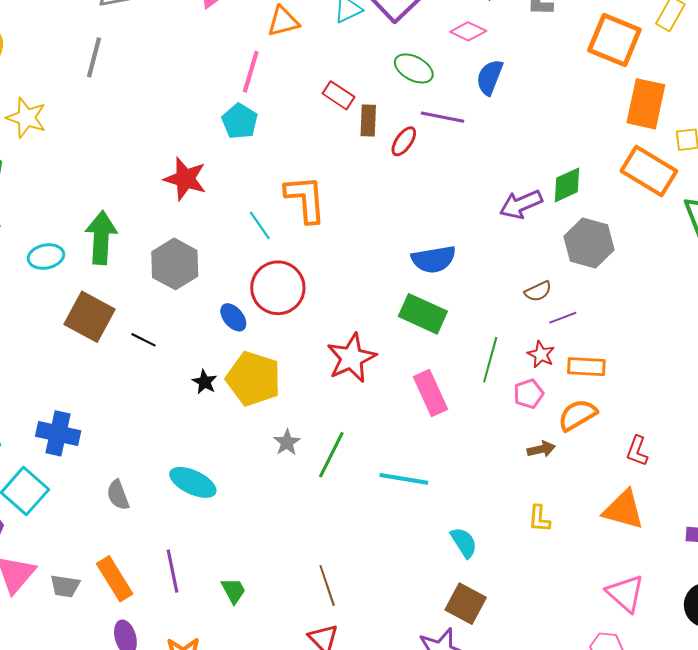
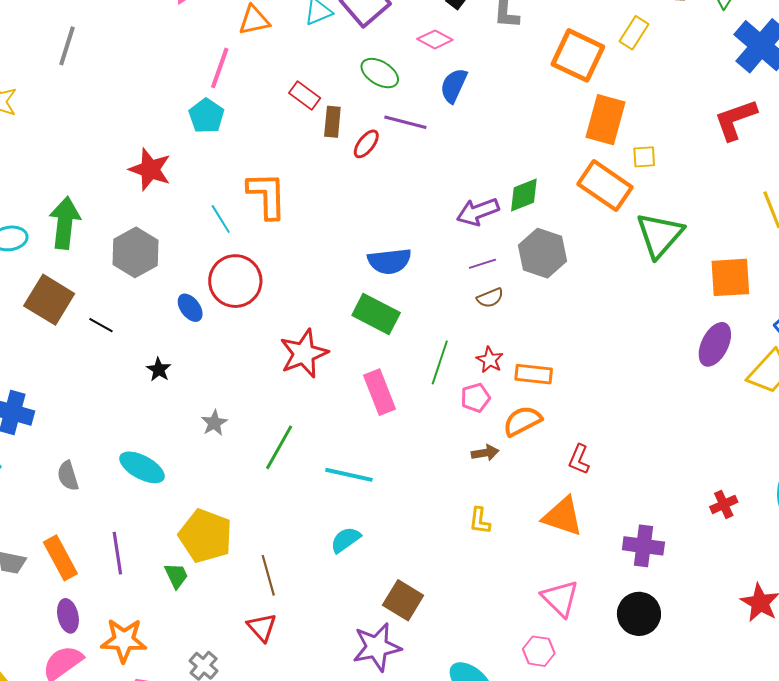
purple line: (563, 318) -> (482, 264), moved
yellow pentagon: (253, 379) -> (206, 536), moved
gray star: (287, 442) -> (214, 423), moved
cyan semicircle: (464, 543) -> (345, 540), moved, turned -96

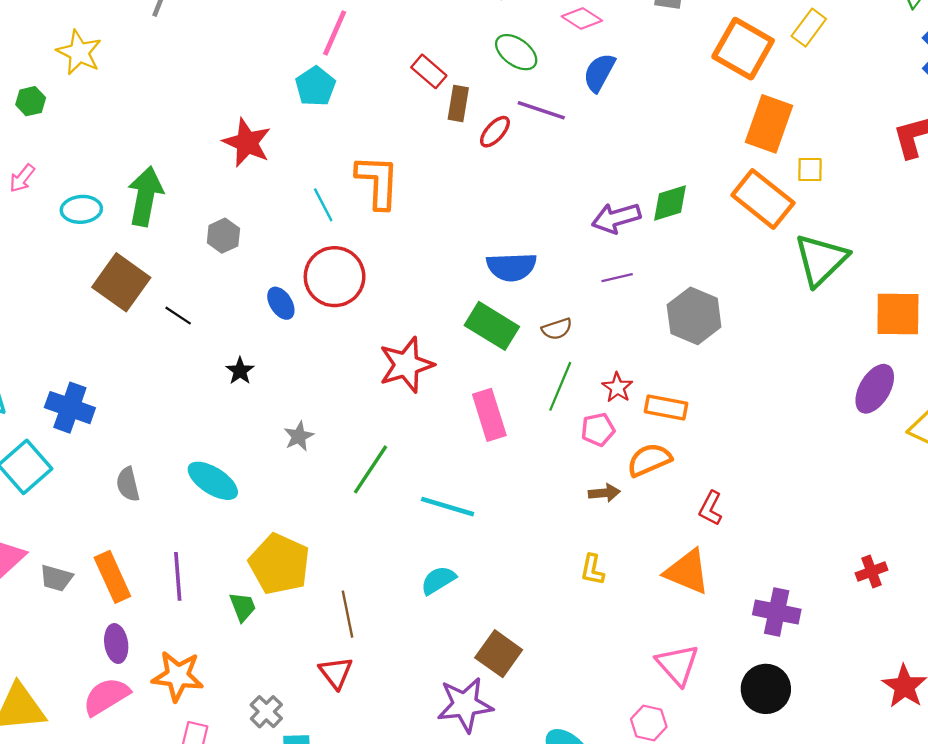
gray hexagon: (135, 252) -> (223, 236), size x0.6
gray hexagon: (543, 253) -> (694, 316), moved
brown semicircle: (490, 298) -> (557, 329), moved

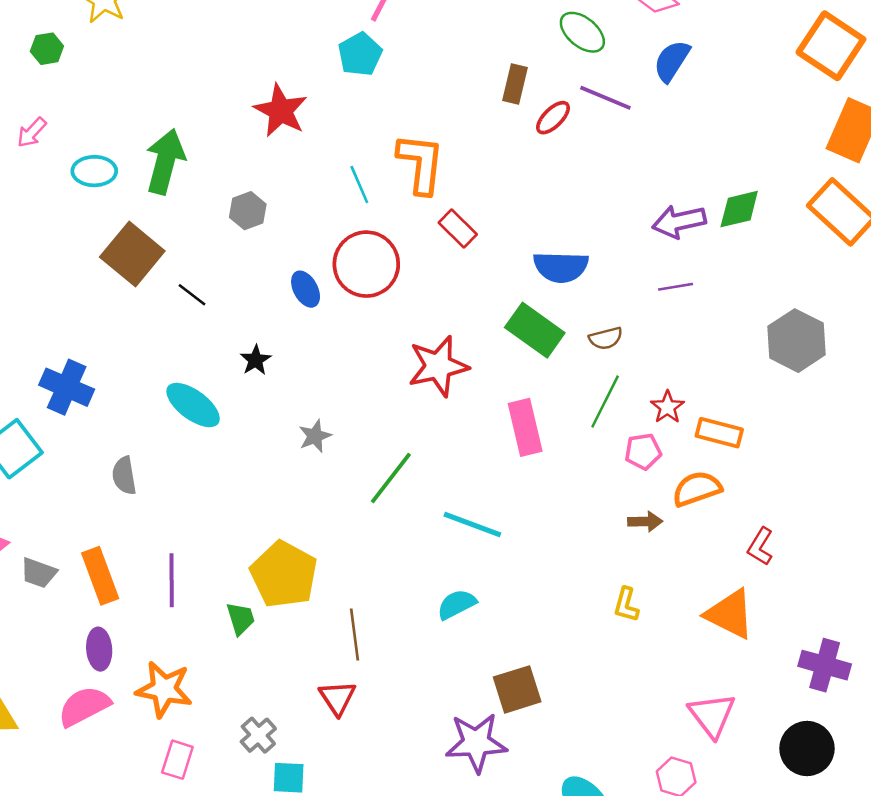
red rectangle: (429, 71) -> (458, 229), moved
gray hexagon: (694, 316) -> (797, 341), moved
cyan ellipse: (213, 481) -> (193, 405), moved
brown square: (499, 654) -> (517, 689), turned 33

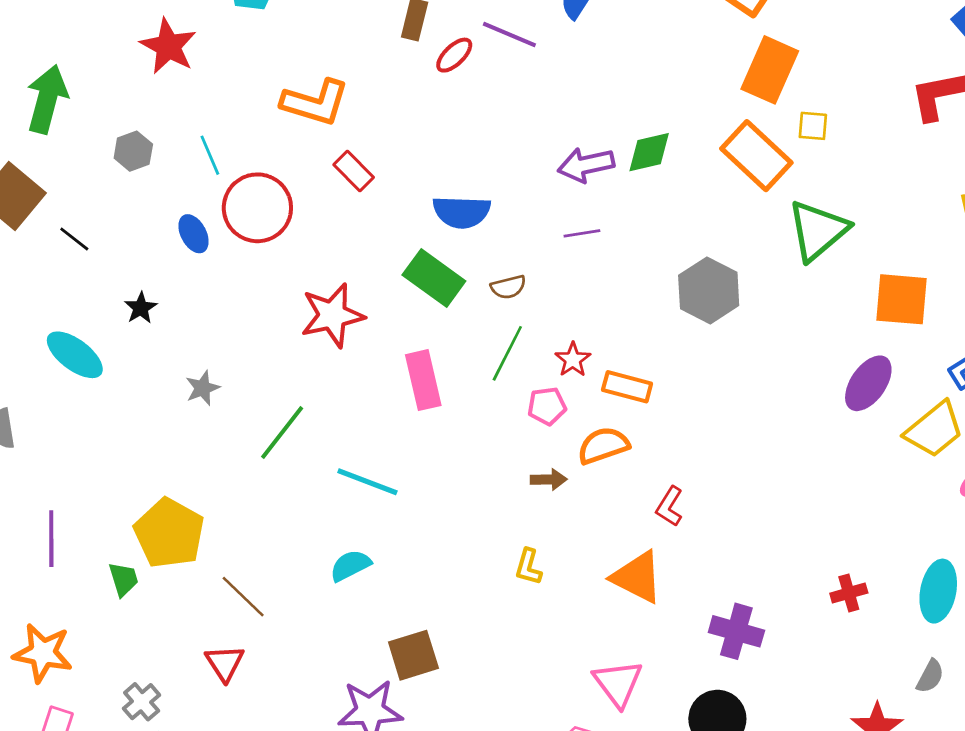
orange L-shape: (421, 163) -> (315, 102), turned 100
cyan line: (359, 185) -> (210, 155), moved
brown line: (355, 635) -> (243, 597), turned -39

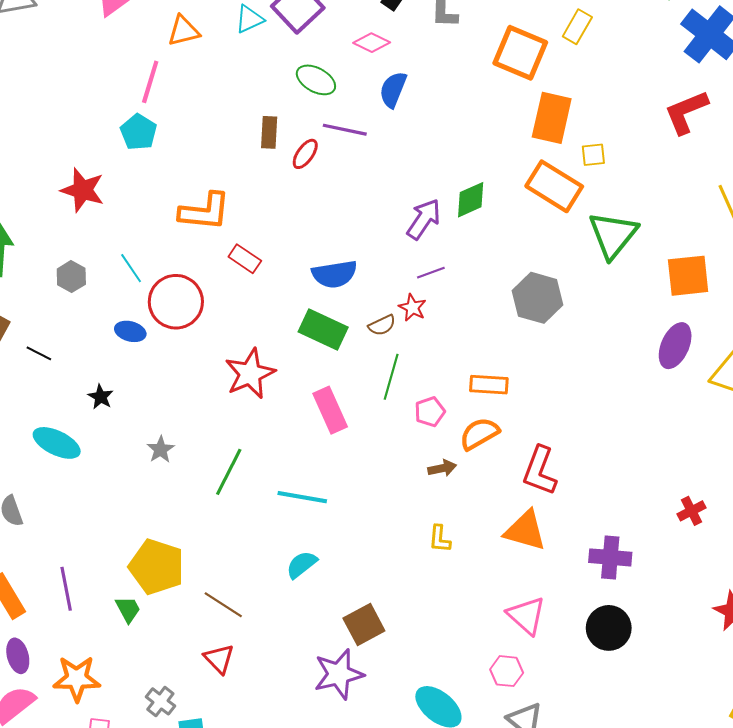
purple arrow: (586, 165) -> (424, 219), turned 147
blue ellipse: (194, 234) -> (130, 331), turned -36
red star: (573, 360) -> (412, 308), moved
red L-shape: (670, 506) -> (540, 471), size x1.6

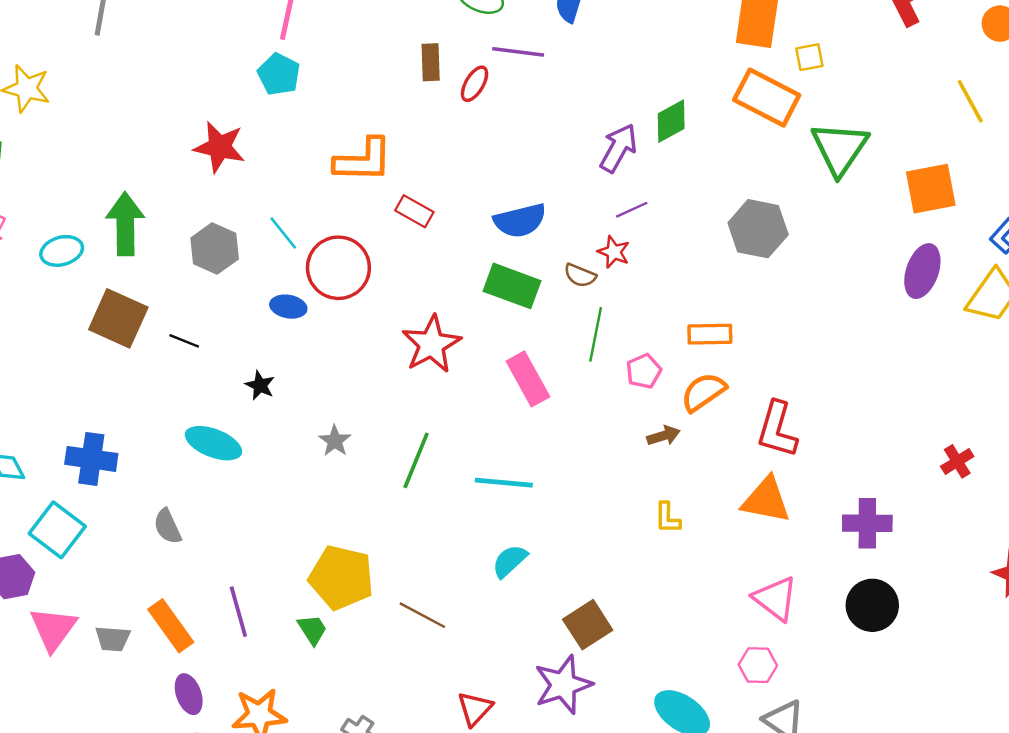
gray hexagon: (71, 277) -> (215, 248), size x1.4
brown semicircle: (382, 325) -> (580, 275), turned 52
red triangle: (219, 659) -> (475, 709), moved, turned 32

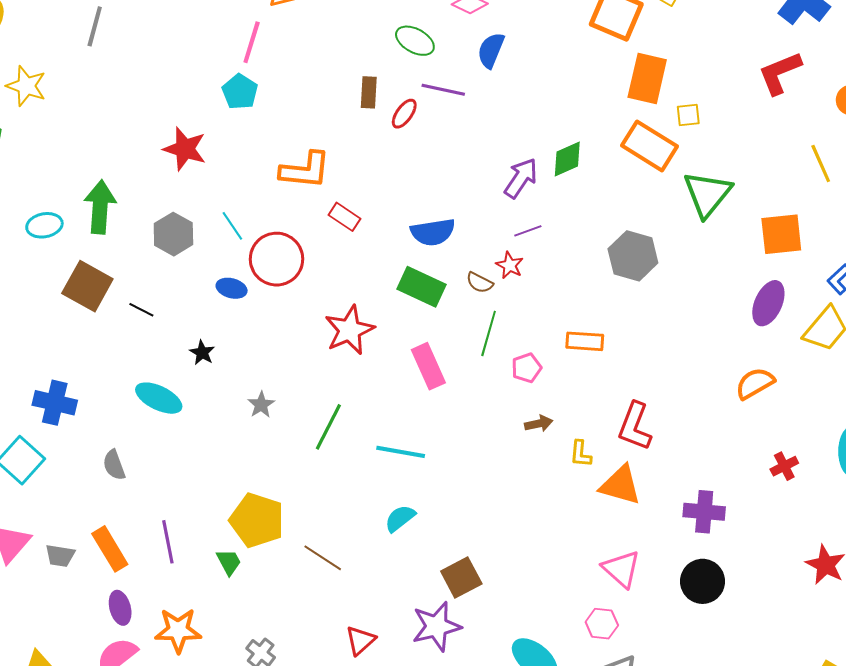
orange semicircle: (703, 392) -> (755, 383), moved
yellow L-shape: (667, 518) -> (581, 454), moved

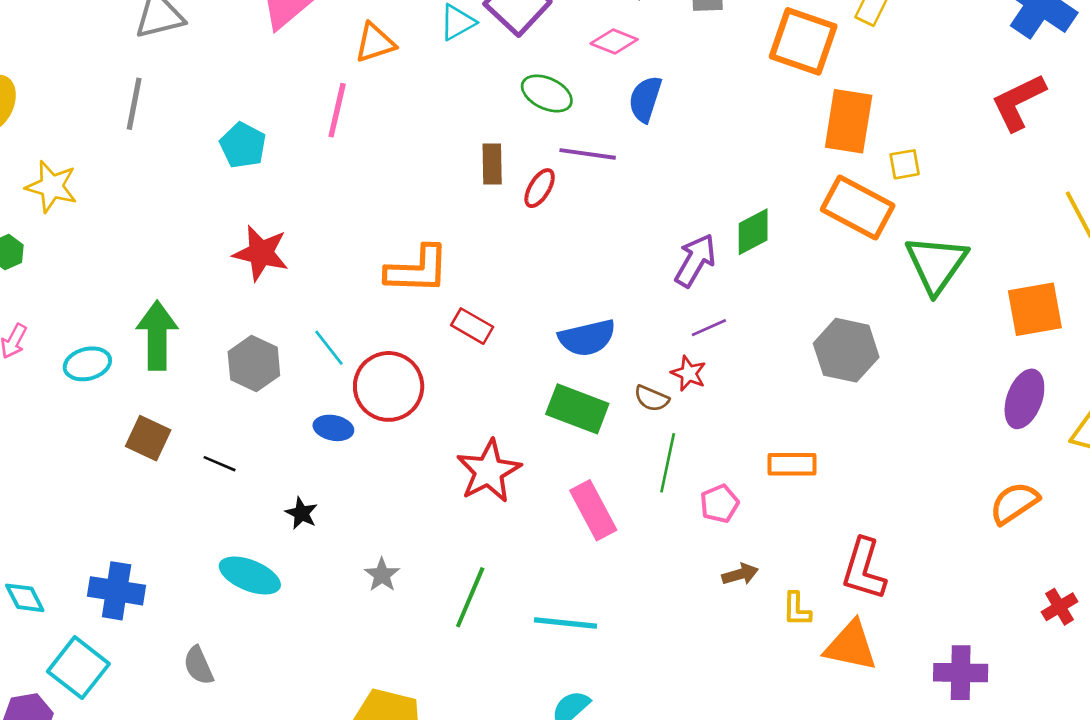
cyan pentagon: (240, 92) -> (243, 145), moved
brown square: (87, 286) -> (148, 438), size x0.7

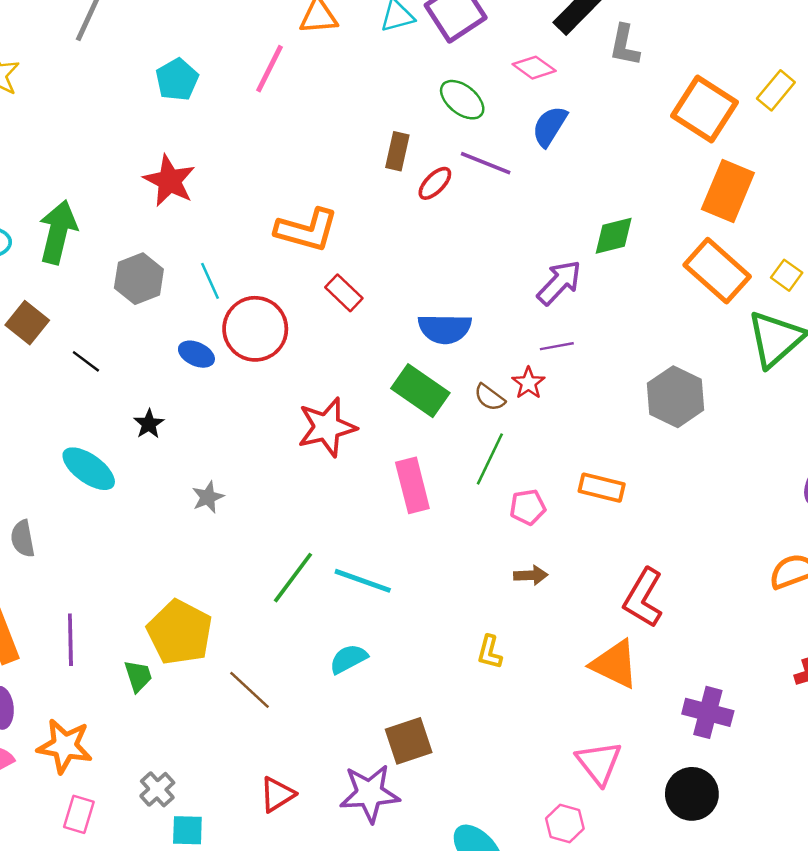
yellow square: (905, 164) -> (787, 275), moved, turned 32
green diamond: (753, 232) -> (614, 236), moved
green line: (470, 597) -> (293, 578), moved
yellow L-shape: (797, 609) -> (490, 652), moved

